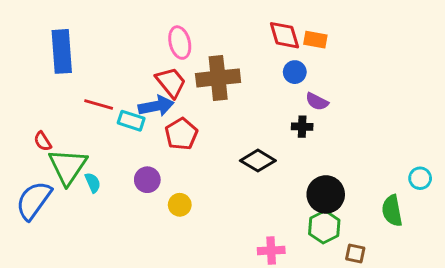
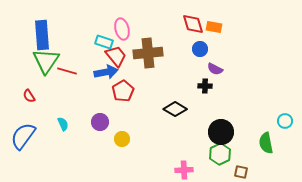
cyan rectangle: (131, 121) -> (104, 42), moved
green triangle: (68, 166) -> (46, 61), moved

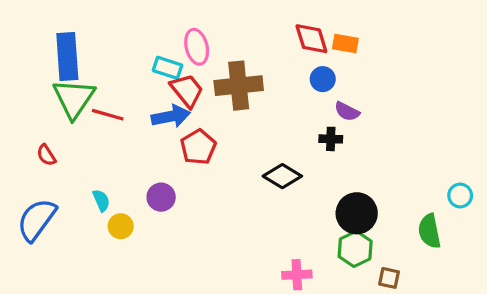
yellow circle: (122, 139) -> (121, 226), moved

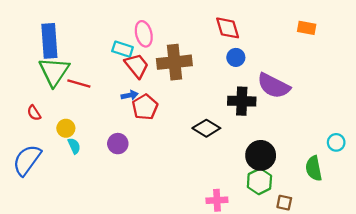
orange rectangle: (345, 44) -> (307, 28), moved
purple semicircle: (347, 111) -> (274, 86), moved, size x1.8
blue arrow: (171, 116) -> (130, 95), moved, size x0.6
black cross: (331, 139) -> (242, 101), size x1.6
yellow circle: (121, 226) -> (66, 128), moved

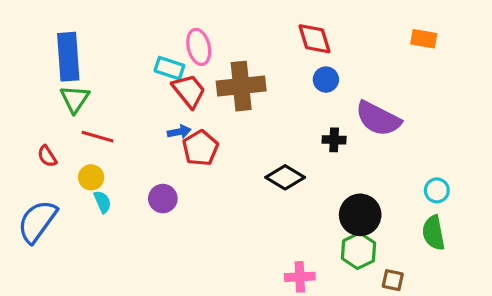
green triangle: (54, 72) -> (75, 99), size x0.7
red line: (79, 83) -> (98, 137), moved
black cross: (242, 101) -> (334, 140), size x0.6
cyan circle: (336, 142) -> (437, 190), moved

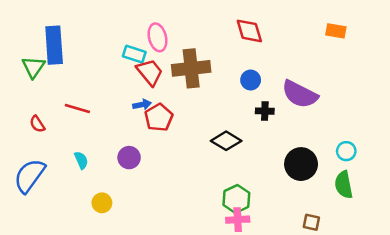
blue circle: (326, 80) -> (251, 80), moved
green triangle: (75, 99) -> (33, 67), moved
yellow circle: (91, 177) -> (102, 203), moved
black circle: (360, 215) -> (301, 164), moved
green hexagon: (359, 251) -> (236, 199), moved

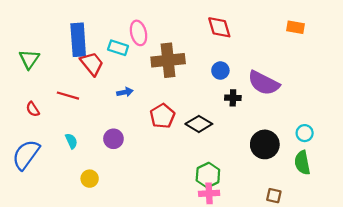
blue rectangle: (54, 45) -> (78, 40), moved
red trapezoid: (150, 72) -> (92, 64), moved
red pentagon: (159, 118) -> (162, 116), moved

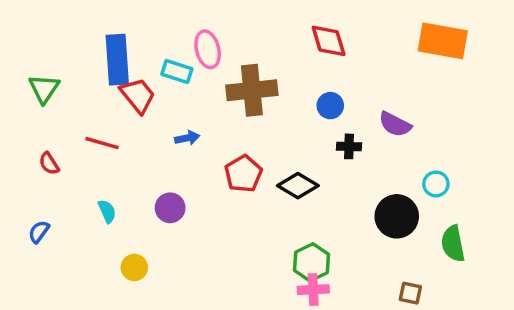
orange rectangle: (296, 27) -> (443, 41), size x1.8
purple semicircle: (264, 83) -> (395, 124), size x0.7
cyan circle: (305, 133) -> (436, 184), moved
blue semicircle: (26, 155) -> (39, 232), size x0.5

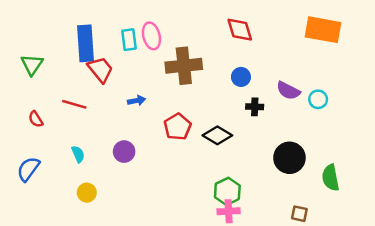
cyan rectangle: (177, 72) -> (129, 40), moved, turned 65
cyan circle: (436, 184) -> (318, 99), moved
blue semicircle: (39, 232) -> (28, 169), size x1.5
yellow circle: (134, 267) -> (87, 193), moved

